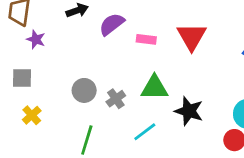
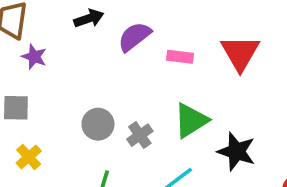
green triangle: (154, 88) -> (191, 121), turned -32

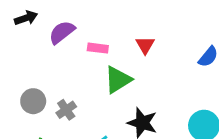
red triangle: (240, 53) -> (145, 45), size x0.6
green triangle: (191, 121) -> (118, 80), moved

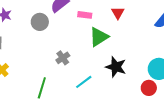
gray circle: (33, 101) -> (40, 22), moved

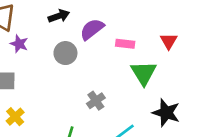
green triangle: (99, 37) -> (144, 73), turned -30

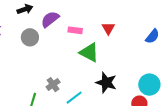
green triangle: (144, 73) -> (89, 52), turned -30
gray cross: (96, 101) -> (53, 85), moved

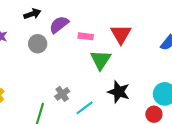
red triangle: (108, 28) -> (121, 34), size x1.5
green triangle: (89, 52) -> (101, 60), turned 35

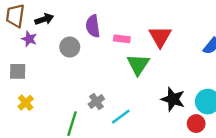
black arrow: (32, 14) -> (44, 19), moved
purple semicircle: (59, 25) -> (93, 26), turned -60
black star: (119, 92) -> (173, 99), moved

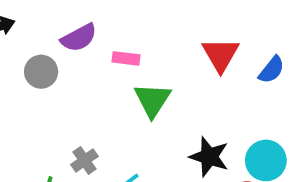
purple semicircle: (93, 26) -> (79, 38), turned -110
red triangle: (160, 37) -> (221, 55), moved

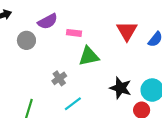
green triangle: (153, 100) -> (89, 56), turned 45
gray cross: (85, 160) -> (59, 78), moved

